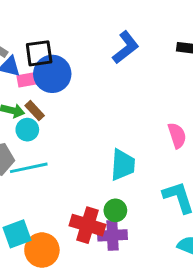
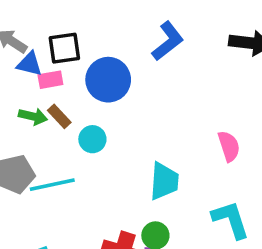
blue circle: (52, 74) -> (108, 80), moved
cyan circle: (27, 130) -> (92, 139), moved

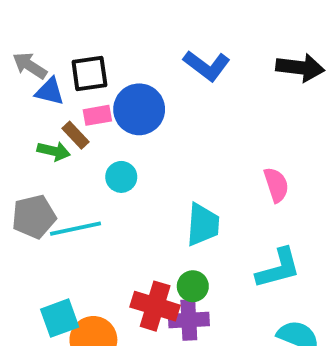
blue L-shape: (168, 41) -> (207, 66), turned 75
pink rectangle: (50, 80) -> (97, 115), moved
brown rectangle: (59, 116) -> (76, 135), moved
cyan L-shape: (231, 220) -> (278, 268), turned 93

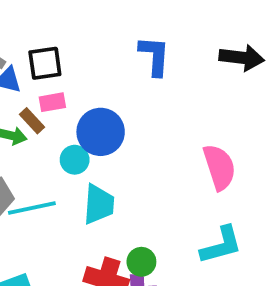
blue L-shape: (207, 66) -> (154, 56), turned -123
blue circle: (139, 109) -> (101, 132), moved
pink semicircle: (276, 185) -> (219, 167), size x1.4
cyan trapezoid: (203, 225) -> (99, 204), moved

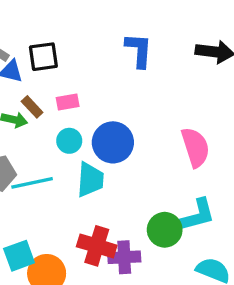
pink rectangle: (52, 102) -> (68, 102), moved
blue circle: (101, 132) -> (113, 142), moved
green circle: (141, 262) -> (165, 230), moved, size x1.4

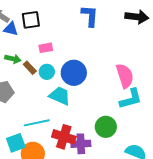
brown rectangle: (32, 107) -> (30, 68), moved
cyan trapezoid: (90, 180) -> (60, 96), turned -70
cyan line: (32, 183) -> (37, 123), moved
cyan L-shape: (197, 215) -> (131, 99), moved

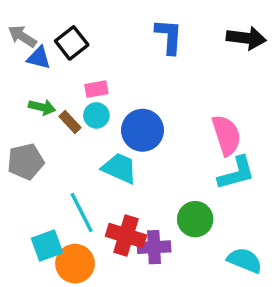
black square: (31, 20) -> (72, 43), turned -30
cyan circle: (47, 72) -> (96, 115), moved
cyan line: (37, 123) -> (82, 213), turned 75

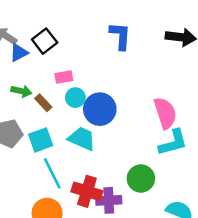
blue triangle: (39, 58) -> (19, 53), turned -42
cyan circle: (96, 115) -> (75, 98), moved
cyan square: (47, 245) -> (41, 140), moved

